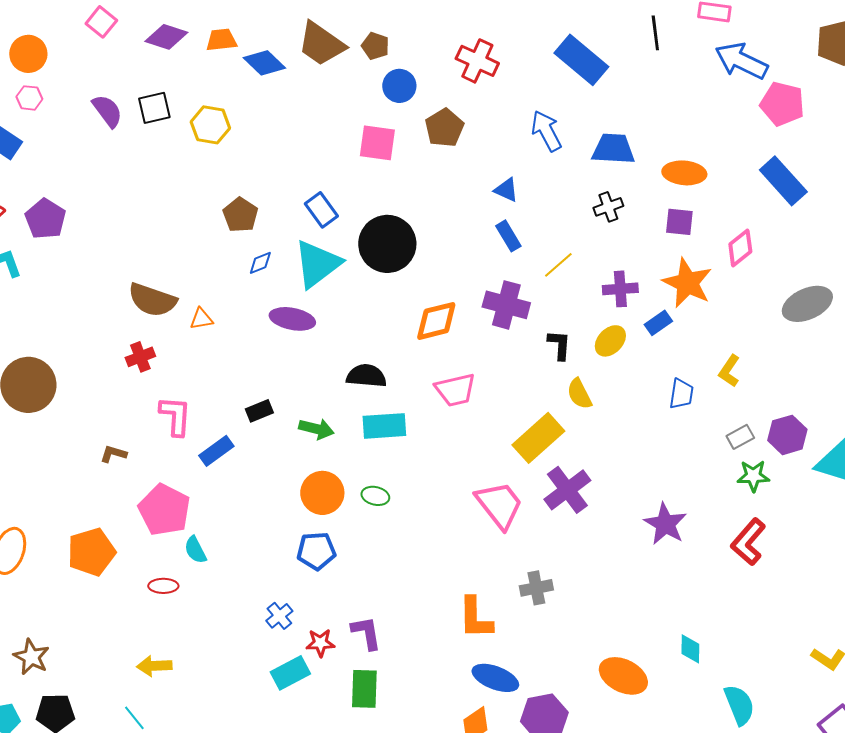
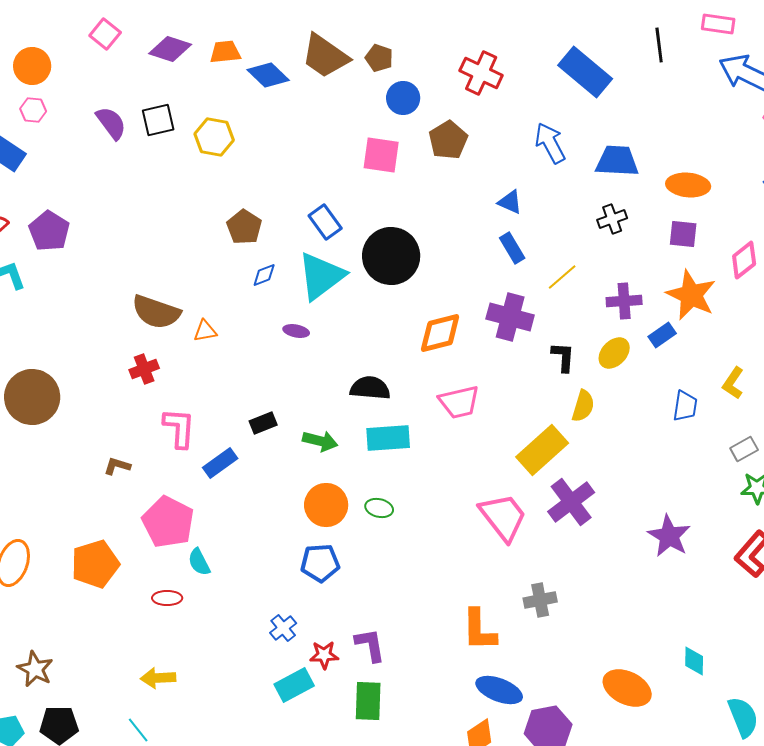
purple ellipse: (292, 319) -> (296, 331), size x0.6
yellow semicircle: (579, 394) -> (583, 406), turned -136

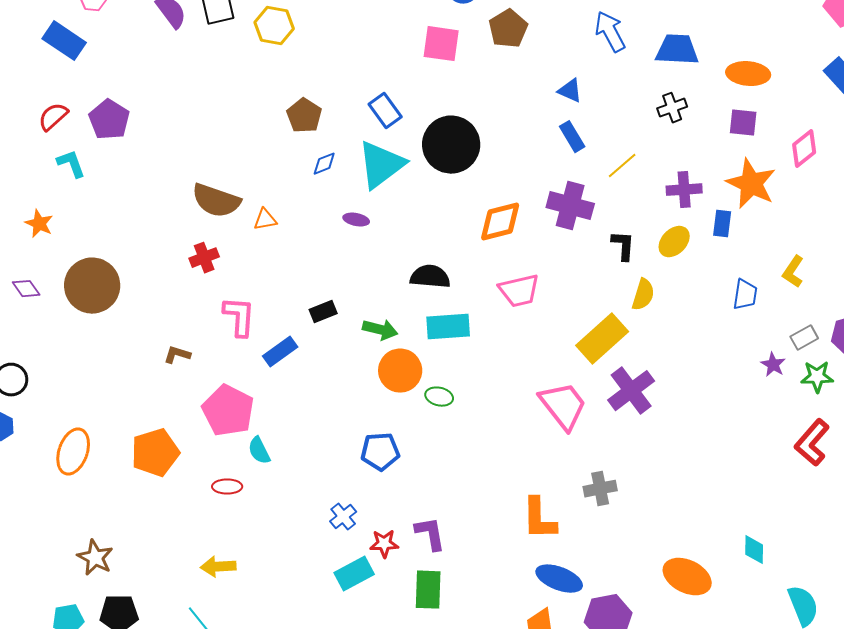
blue rectangle: (662, 335) -> (722, 224), turned -48
orange circle: (326, 505) -> (400, 371), moved
purple star: (669, 536) -> (773, 365), moved, size x0.6

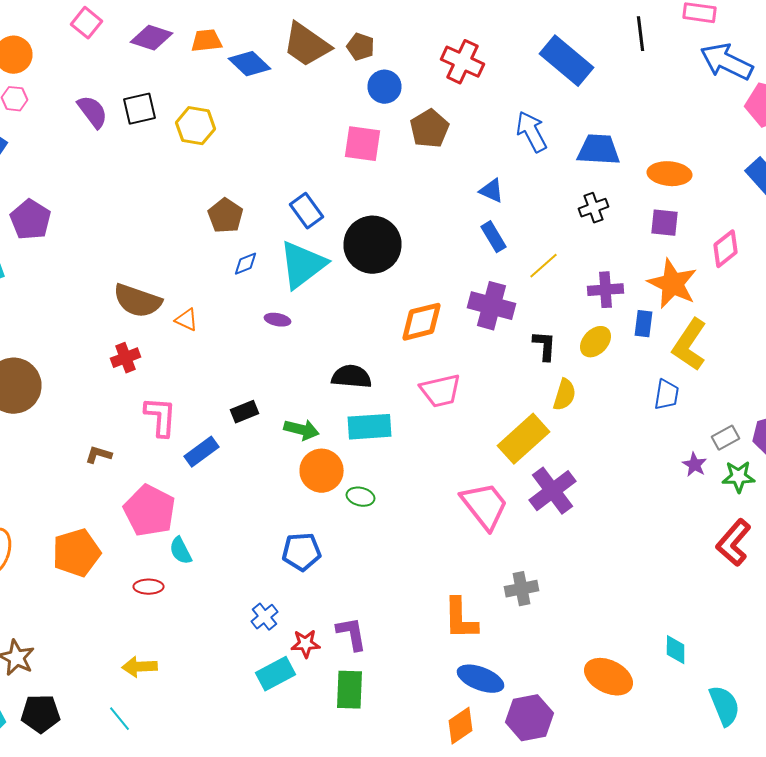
orange triangle: (265, 220) -> (186, 320), turned 35
yellow L-shape: (793, 272) -> (690, 345), moved, size x1.6

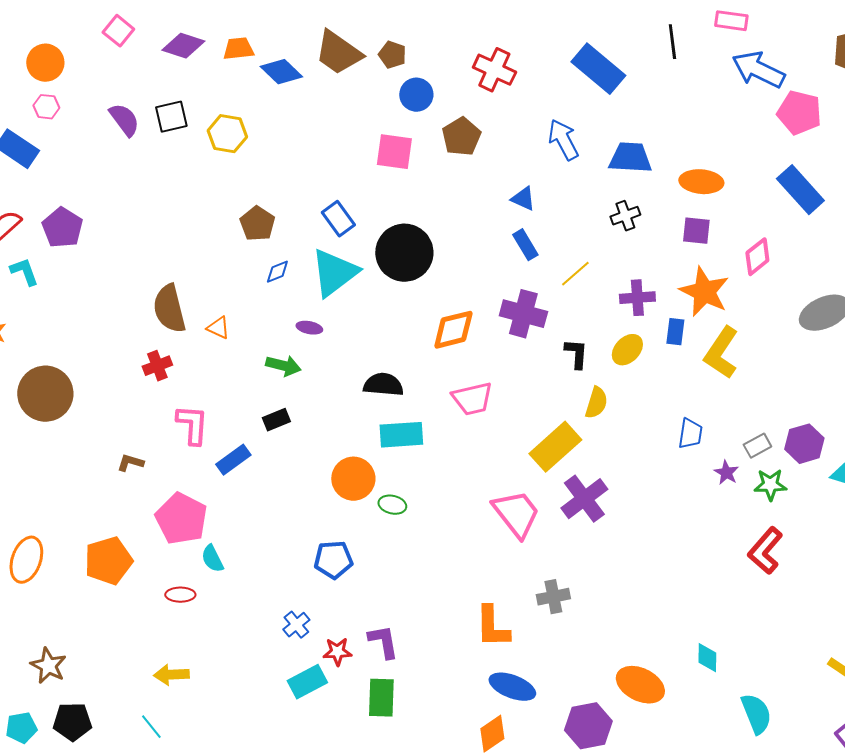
brown semicircle: (138, 301) -> (169, 309), turned 57
blue trapezoid: (666, 395) -> (690, 434), moved
green arrow: (302, 430) -> (283, 366), moved
purple hexagon: (530, 718) -> (588, 726), moved

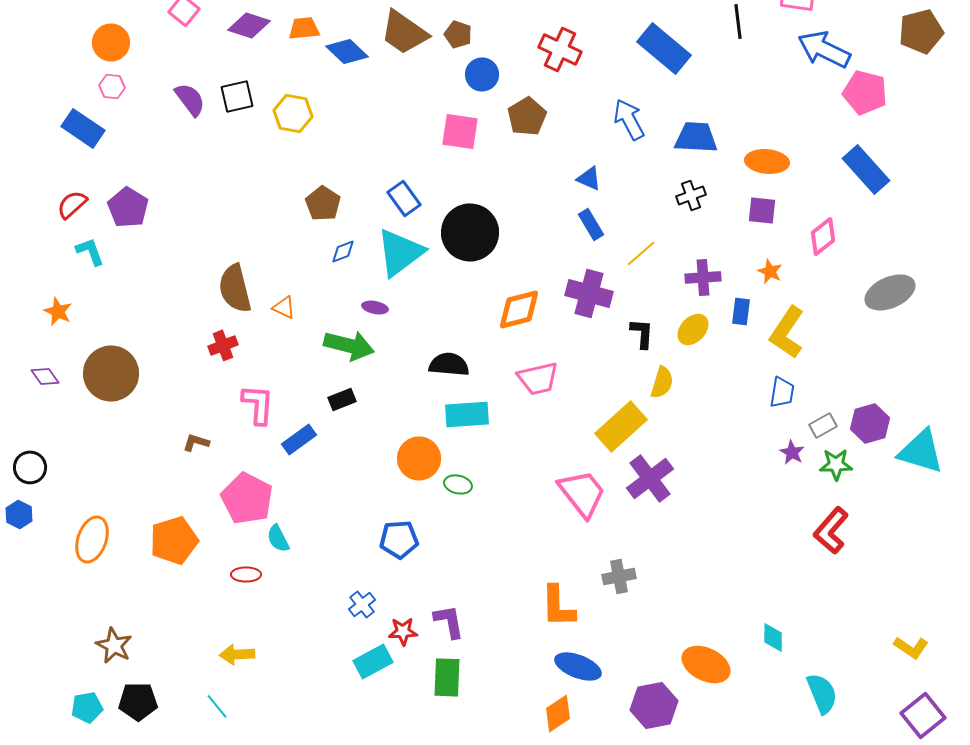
orange star: (704, 292) -> (770, 271), size x0.5
green arrow: (283, 366) -> (349, 345), size x1.4
blue trapezoid: (690, 434) -> (782, 392), moved

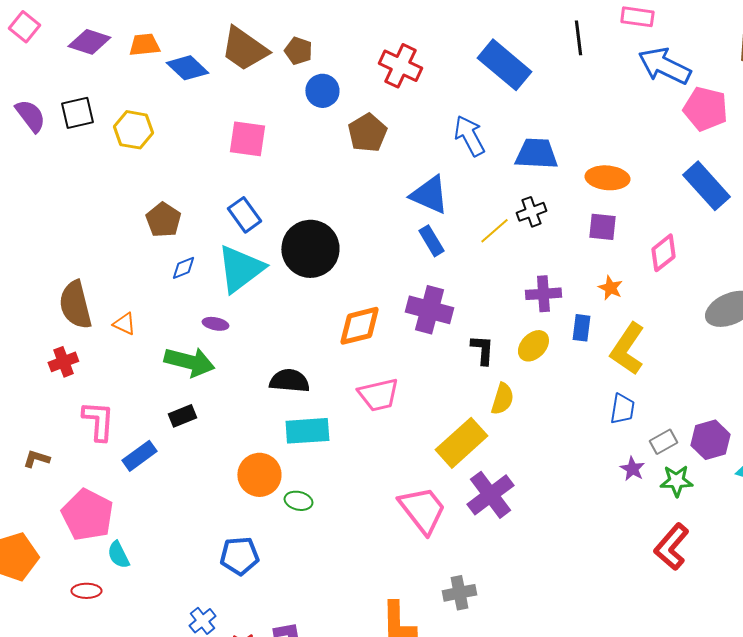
pink square: (460, 131) -> (247, 139), moved
blue triangle: (589, 178) -> (429, 195), size x1.6
yellow line: (641, 253) -> (494, 231), moved

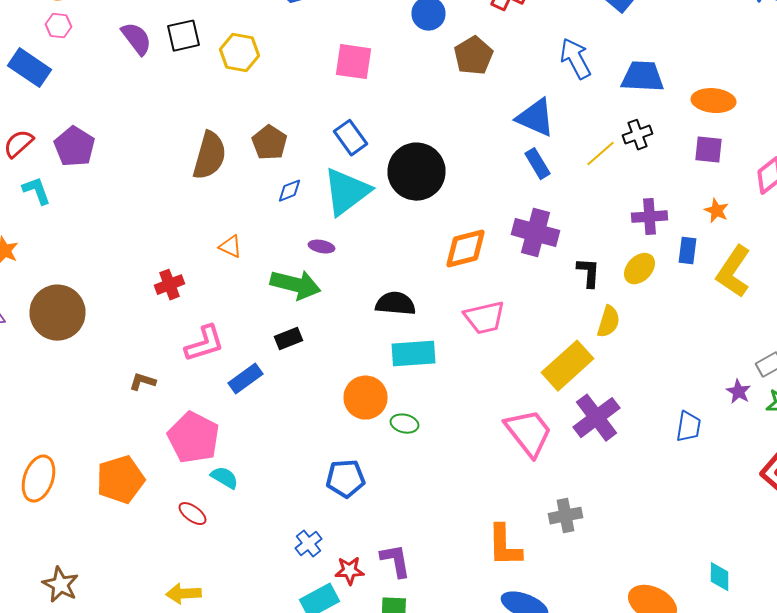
brown semicircle: (75, 305) -> (210, 156), moved, turned -150
blue trapezoid: (622, 409) -> (688, 427), moved
pink L-shape: (98, 421) -> (204, 344), turned 69
cyan semicircle: (118, 555) -> (224, 478), turned 148
red ellipse: (86, 591) -> (192, 514), turned 36

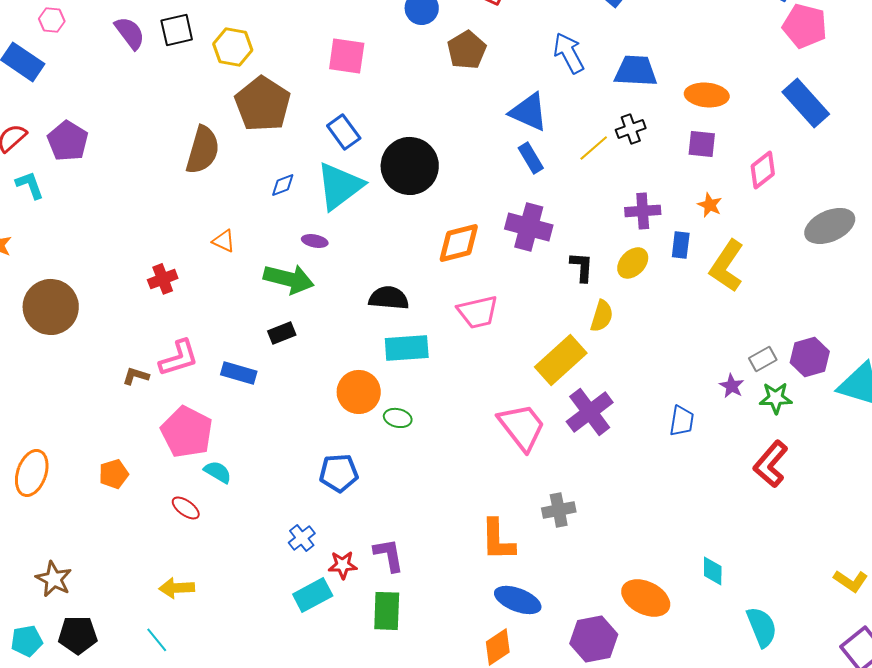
brown pentagon: (270, 143) -> (263, 104), moved, size x1.6
pink L-shape: (204, 344) -> (179, 358), moved
blue rectangle: (246, 379) -> (239, 373), turned 52
orange pentagon: (120, 480) -> (114, 474), size x0.6

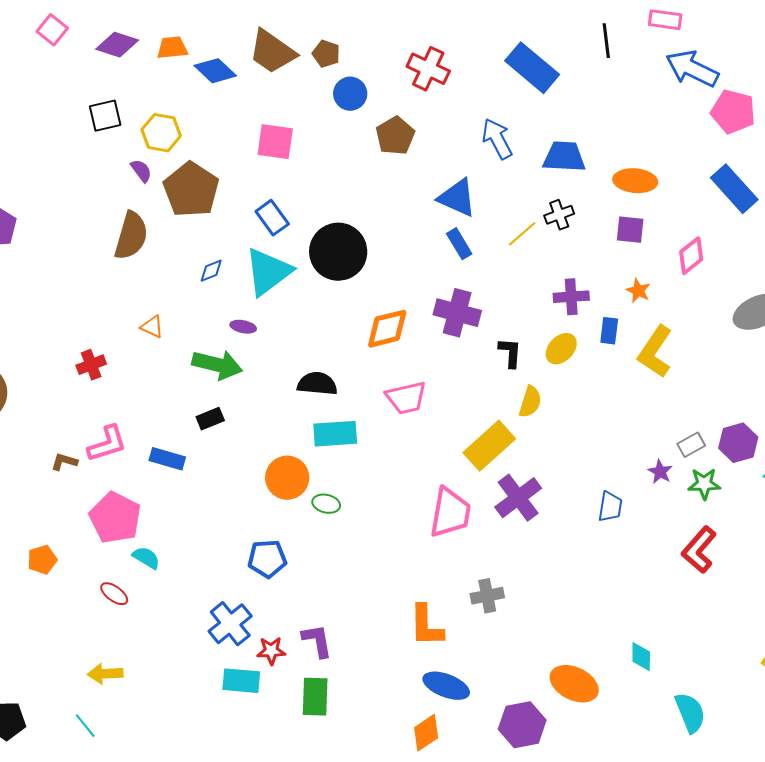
purple semicircle: (130, 33) -> (141, 171), moved, size x0.7
pink trapezoid: (522, 427) -> (450, 513), turned 48
blue cross: (302, 538) -> (230, 624), size x1.6
cyan rectangle: (313, 595) -> (241, 681), turned 33

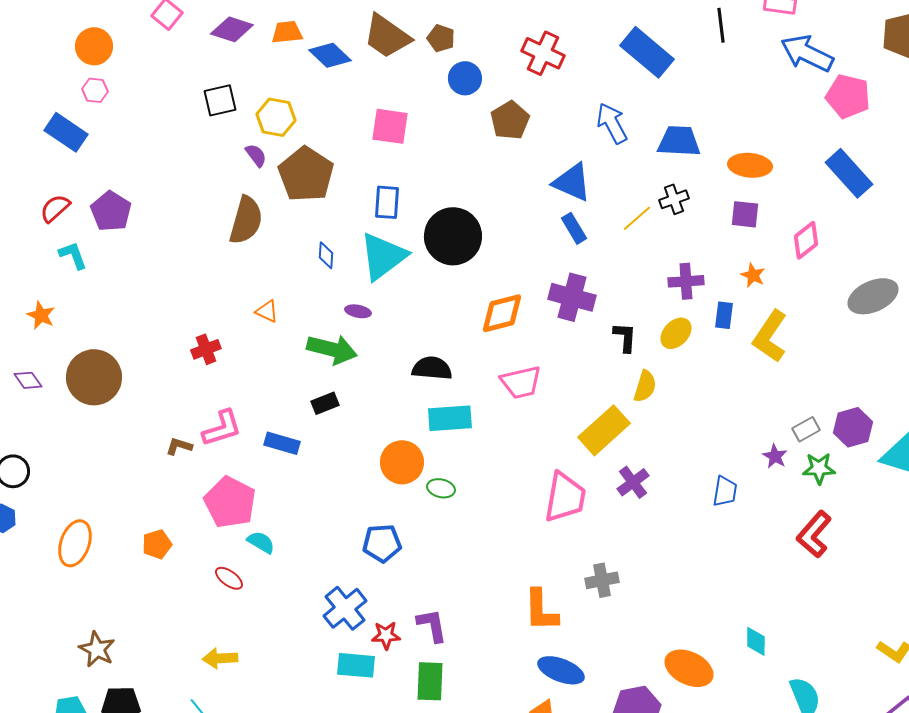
blue rectangle: (272, 218) -> (387, 202), turned 40
blue diamond: (211, 271) -> (326, 255), turned -64
purple cross: (518, 498) -> (633, 482), size x0.7

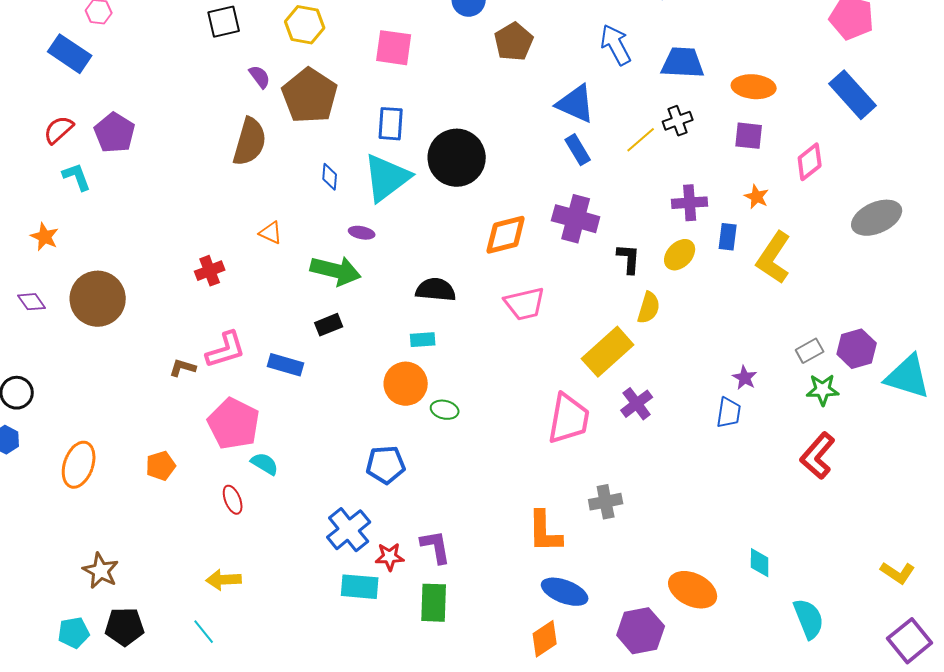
yellow hexagon: (276, 117) -> (305, 25), moved
cyan rectangle: (450, 418) -> (423, 340), moved, size x0.6
purple star: (775, 456) -> (745, 378), moved
red ellipse: (229, 578) -> (233, 500), turned 32

